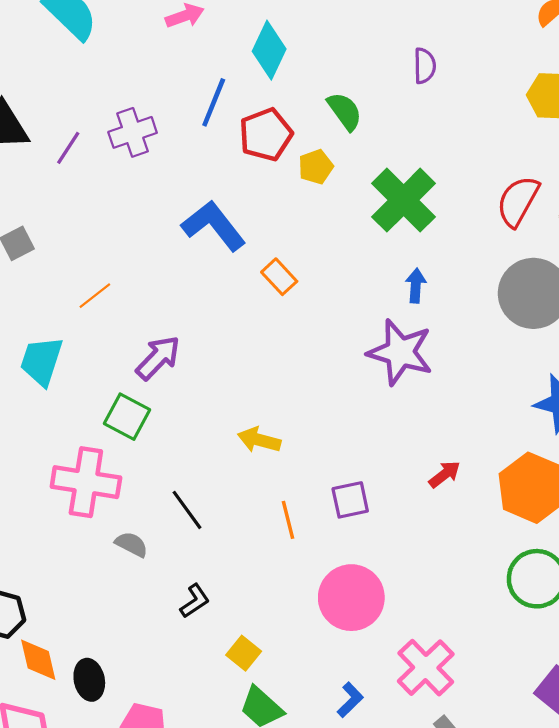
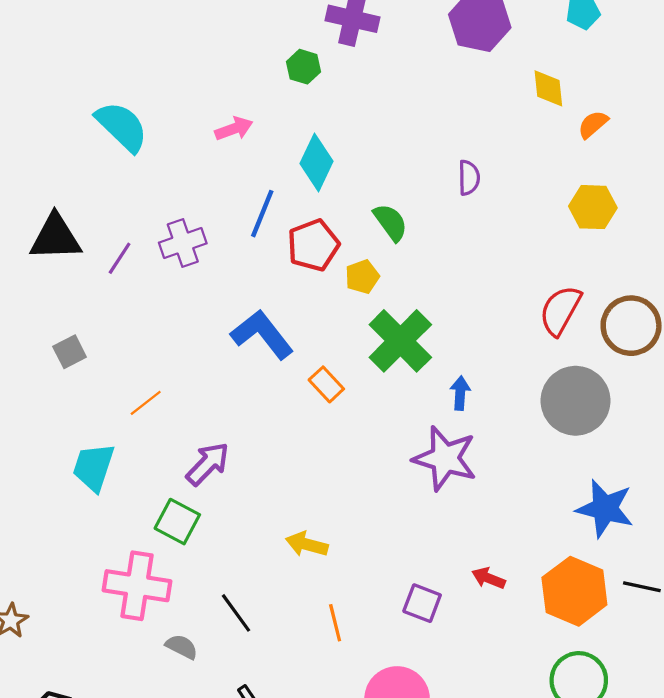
green cross: (404, 200) -> (400, 341), moved
red arrow: (445, 474) -> (488, 578), turned -120
purple square: (350, 500) -> (422, 603), moved, turned 33

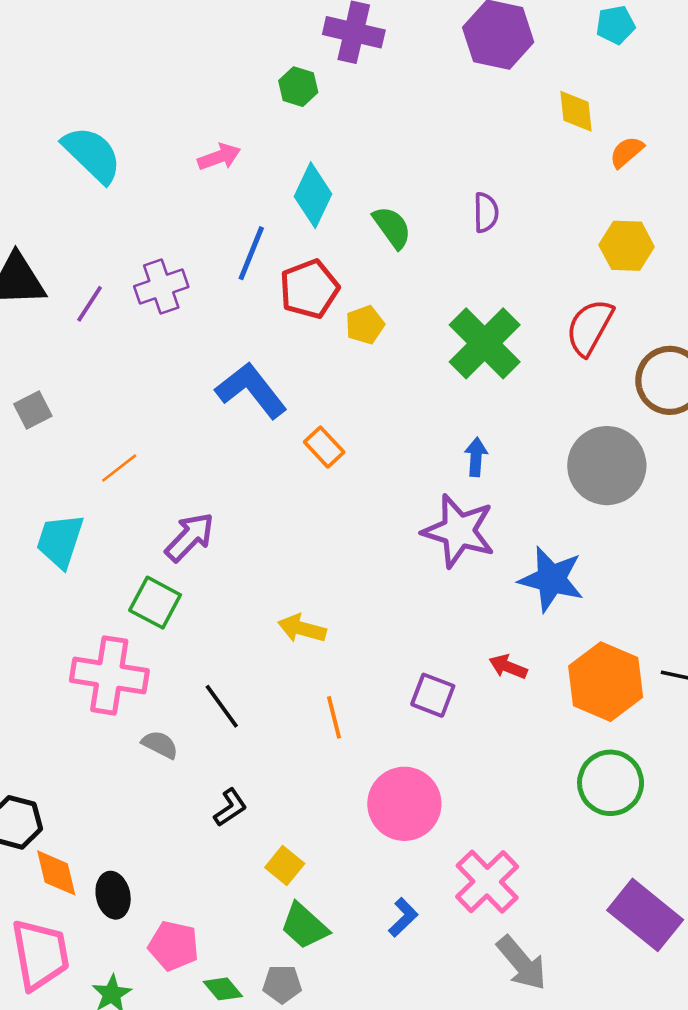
green semicircle: (391, 222) -> (392, 227), moved
red semicircle: (560, 310) -> (590, 327), moved
green cross: (400, 341) -> (485, 343), moved
blue star: (605, 508) -> (551, 579), moved

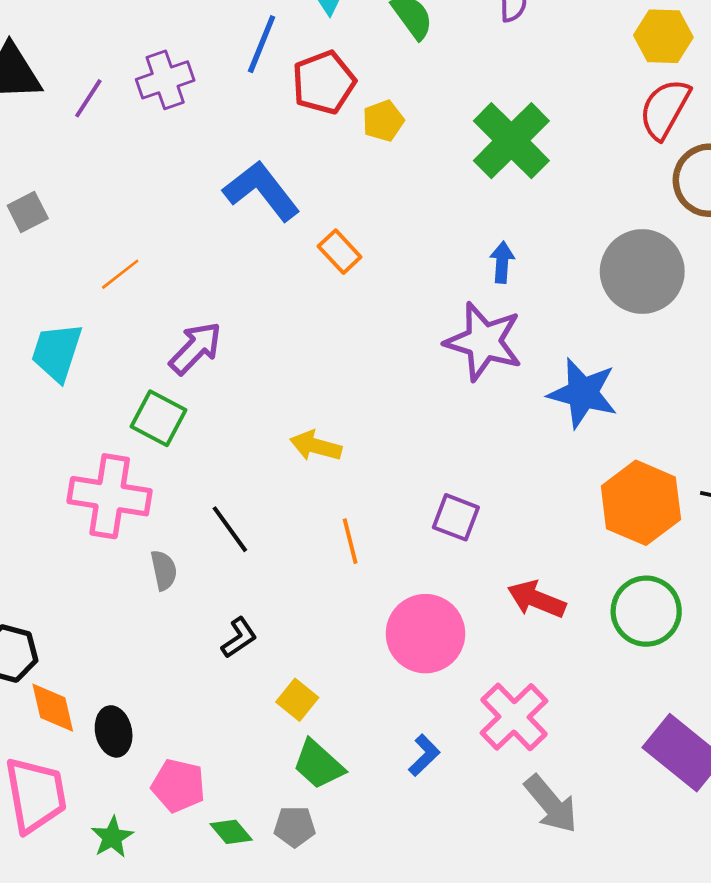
red semicircle: (590, 327) -> (665, 109), moved
red arrow: (508, 667) -> (536, 599), moved, size x1.4
gray semicircle: (160, 745) -> (164, 570), turned 51

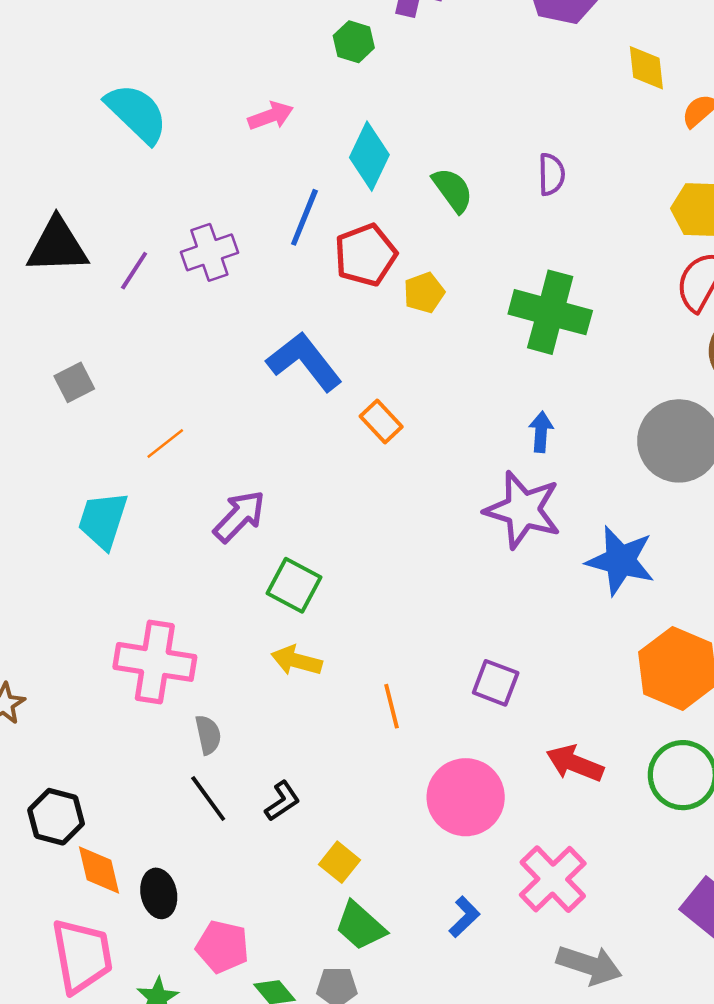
green cross: (511, 141) -> (550, 312), turned -30
green square: (158, 418) -> (294, 585), moved
yellow arrow: (316, 446) -> (297, 661), moved
black line: (230, 529) -> (208, 799), moved
gray arrow: (551, 804) -> (589, 965), turned -32

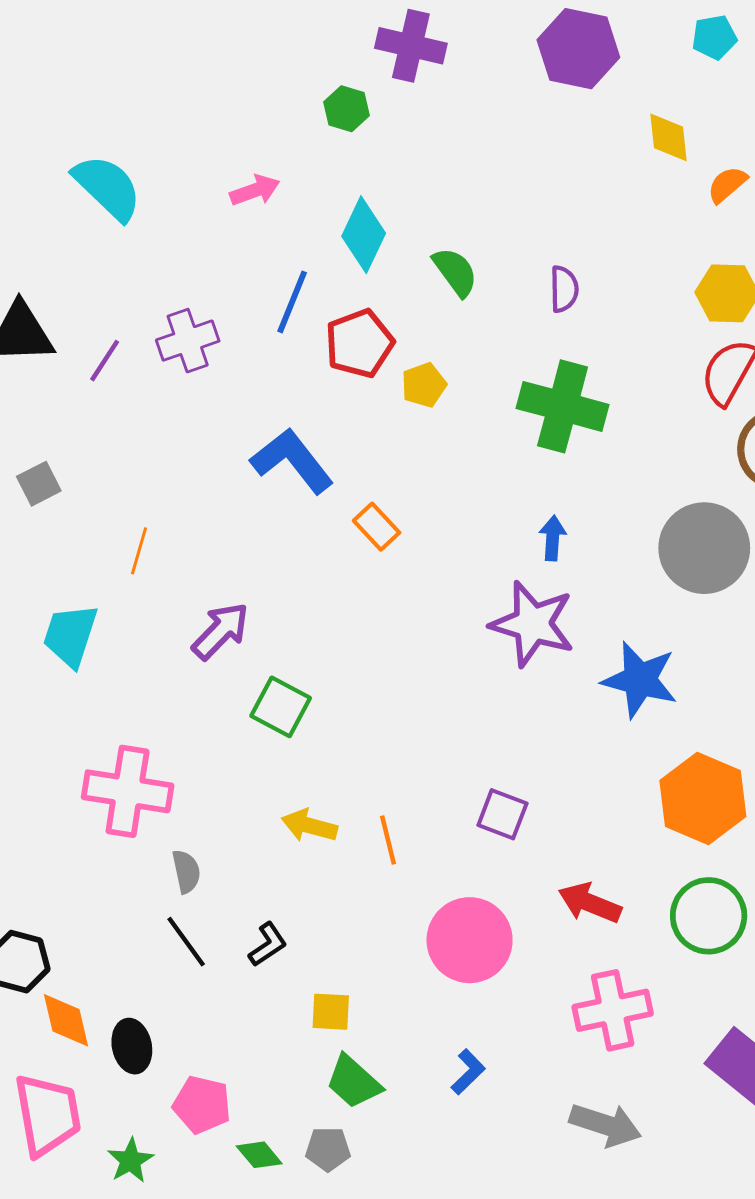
purple semicircle: (551, 174) -> (564, 289), moved
orange line: (165, 444) -> (139, 551), turned -36
yellow arrow: (297, 661) -> (309, 826), moved
yellow square: (339, 862) -> (331, 1012), turned -36
pink cross: (553, 879) -> (613, 1010), moved, turned 32

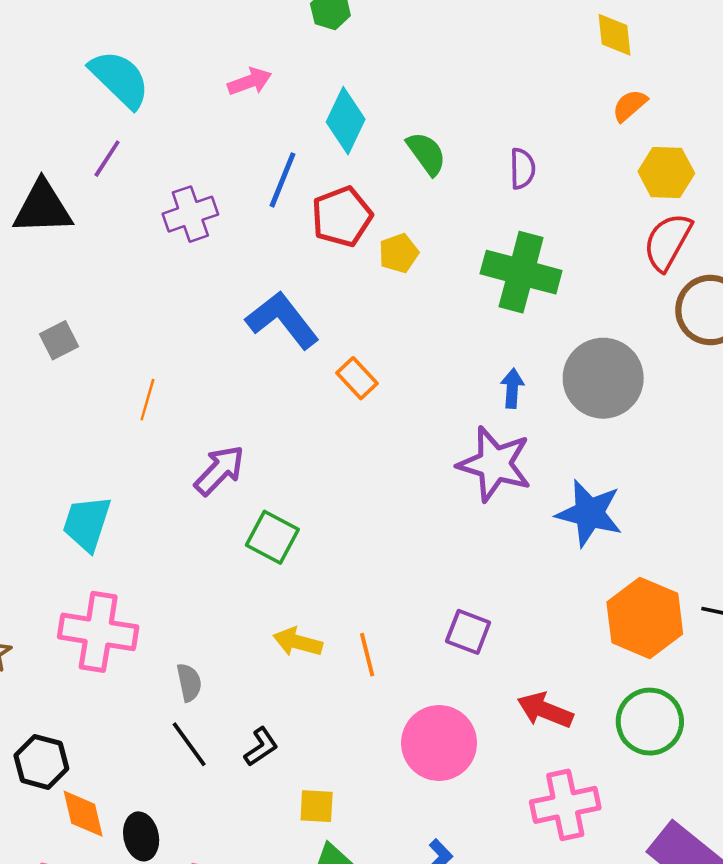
orange semicircle: (727, 185) -> (630, 105), moved
purple line: (105, 361) -> (107, 159), moved
gray circle: (704, 548) -> (603, 378), moved
cyan trapezoid: (70, 635) -> (87, 523), moved
pink cross: (128, 791) -> (98, 632), moved

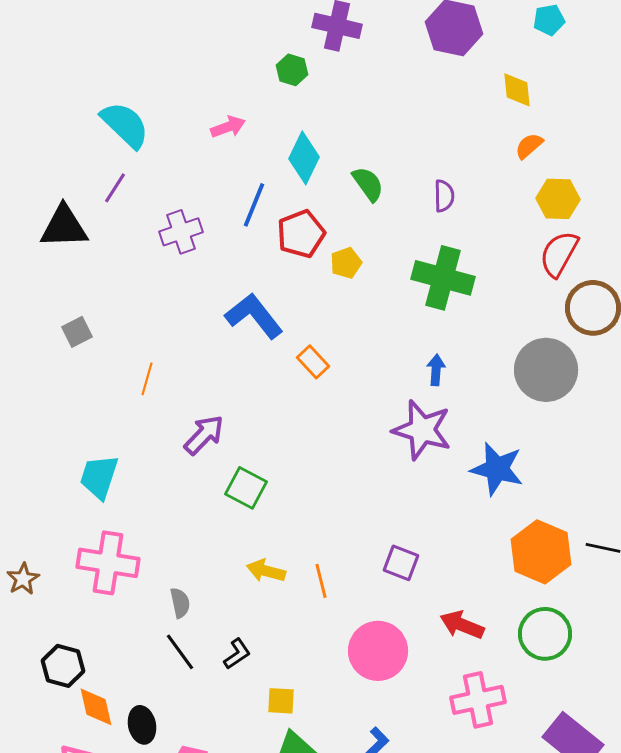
gray circle: (603, 378) -> (546, 370), moved

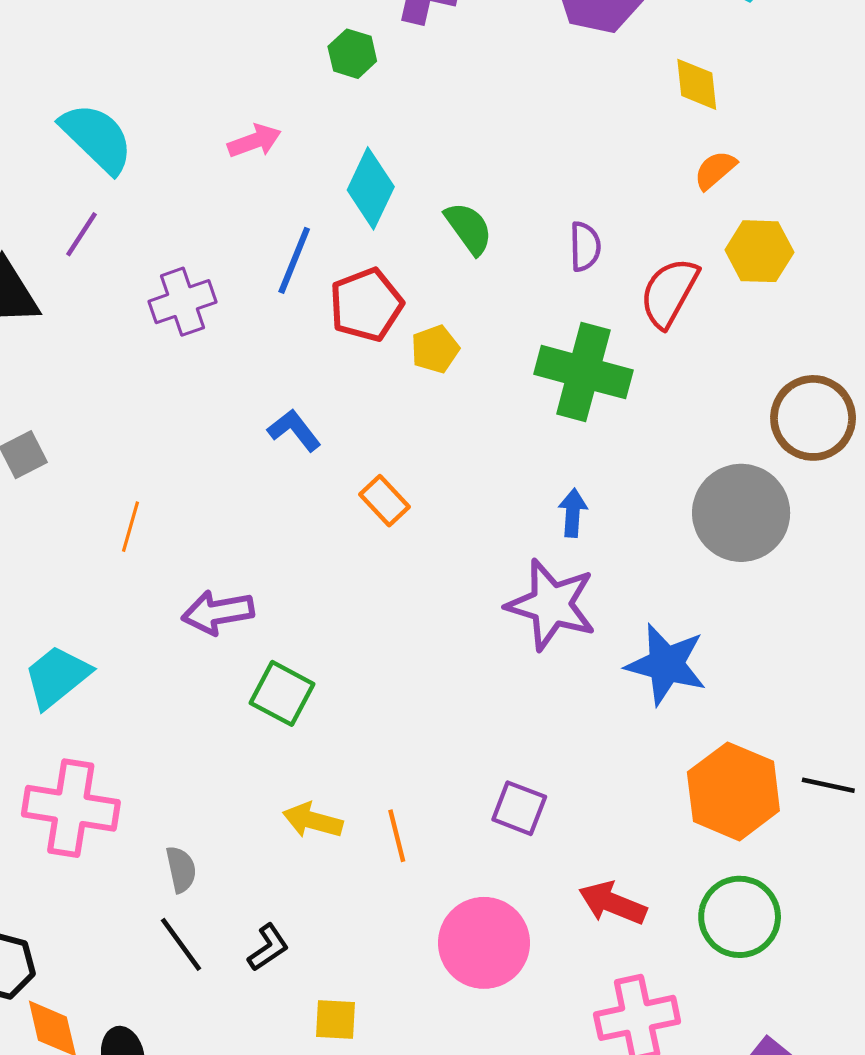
red semicircle: (559, 254) -> (669, 292), moved
blue L-shape: (254, 316) -> (294, 430), size x0.6
purple arrow: (204, 435) -> (218, 612), turned -144
cyan trapezoid: (99, 477) -> (57, 677), turned 33

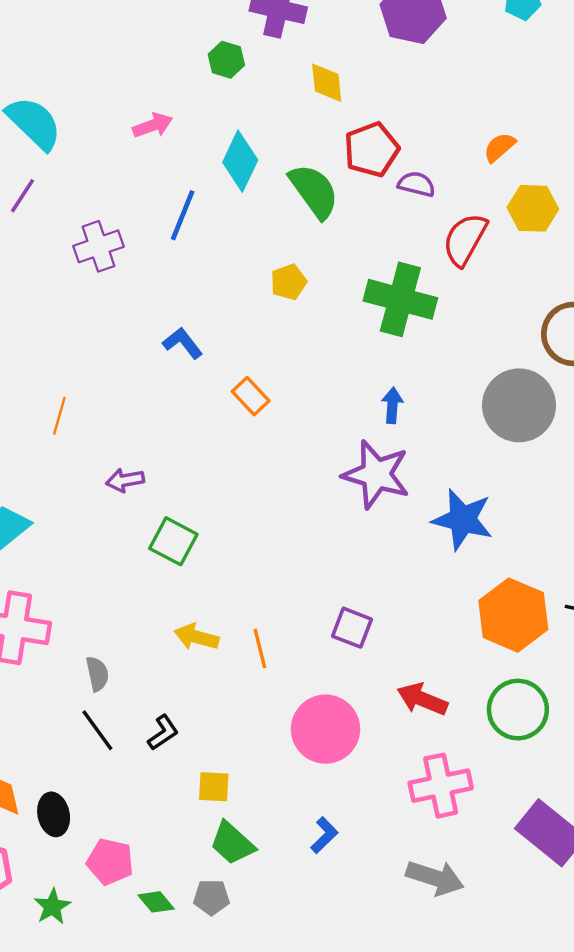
yellow diamond: (697, 84) -> (327, 83), moved
green semicircle: (469, 228) -> (314, 191), size x1.4
purple semicircle: (585, 247) -> (417, 184), moved, turned -75
red pentagon: (366, 305) -> (372, 150), moved
purple arrow: (218, 612) -> (125, 480), size x0.7

